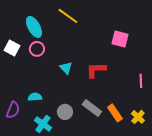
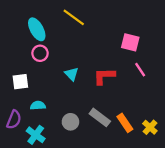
white square: (12, 48) -> (20, 82), moved, turned -35
pink line: (141, 81) -> (140, 70), moved, turned -32
cyan cross: (43, 124) -> (36, 135), moved

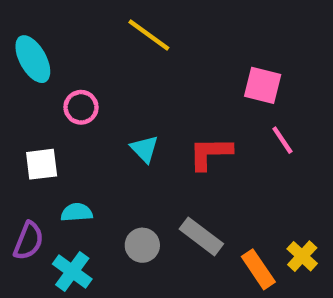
cyan ellipse: (37, 29) -> (33, 59), moved
orange rectangle: (125, 123) -> (258, 269), moved

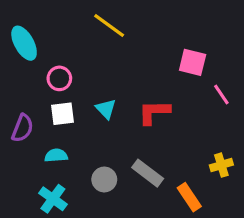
pink line: (282, 140) -> (221, 94), moved
white square: (42, 164) -> (63, 114), moved
purple semicircle: (28, 241) -> (22, 128), moved
yellow cross: (302, 256) -> (221, 165), moved, turned 30

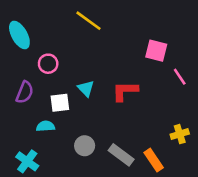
white square: (63, 114) -> (60, 103), moved
purple semicircle: (22, 128) -> (25, 92), moved
gray rectangle: (148, 173) -> (121, 155), moved
cyan cross: (53, 199) -> (27, 161), moved

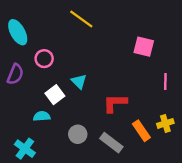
pink line: (180, 77) -> (165, 81), moved, turned 35
red L-shape: (125, 91) -> (115, 103), moved
purple semicircle: (25, 92) -> (15, 74), moved
white square: (60, 103) -> (55, 95), turned -30
orange rectangle: (154, 160) -> (141, 131), moved

